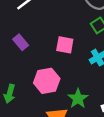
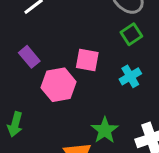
pink hexagon: (47, 81) -> (59, 85), moved

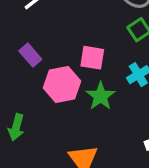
green star: (105, 130) -> (101, 96), moved

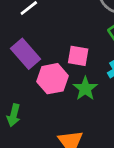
purple rectangle: (30, 55) -> (26, 54), size x1.5

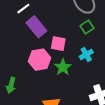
purple rectangle: (26, 54) -> (36, 27), moved

